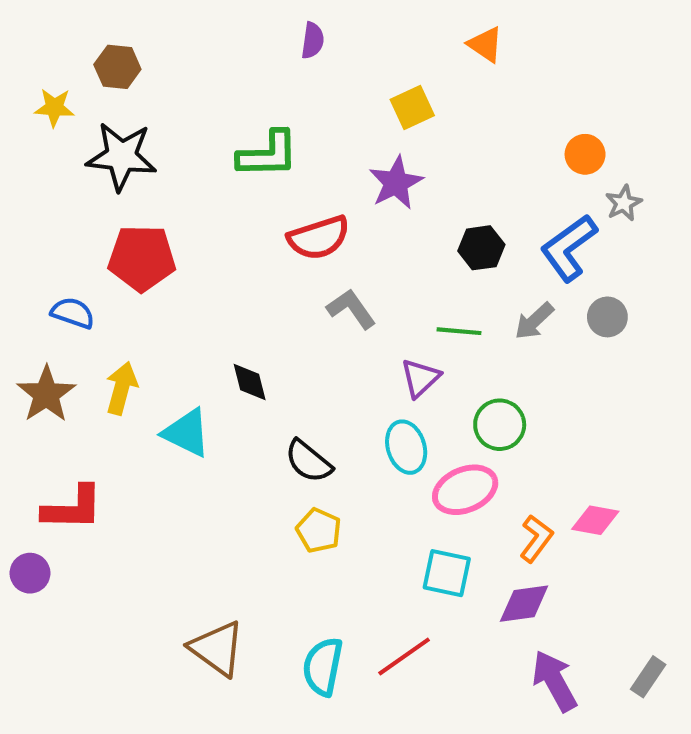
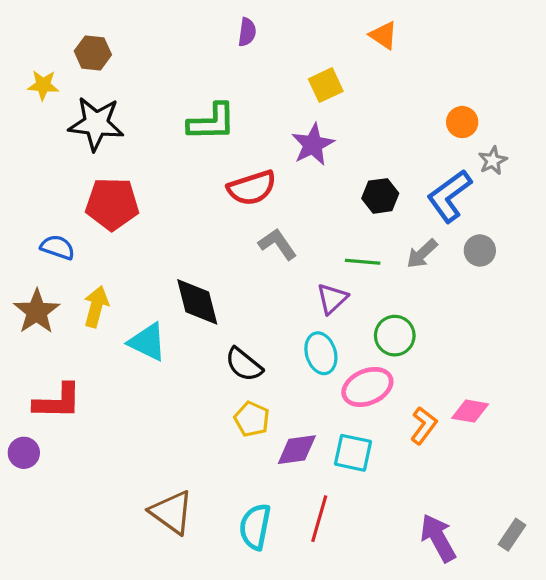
black diamond: (250, 382) -> (197, 302), size x1.6
purple diamond: (524, 604) -> (297, 450), moved
red line: (404, 656) -> (319, 519), turned -39

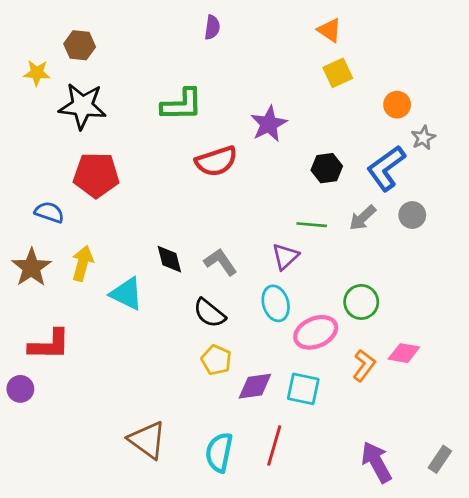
yellow square: (326, 85) -> (338, 73), moved
gray L-shape: (278, 244) -> (220, 262), moved
black diamond: (197, 302) -> (169, 259), size x0.7
green circle: (395, 336) -> (361, 302), moved

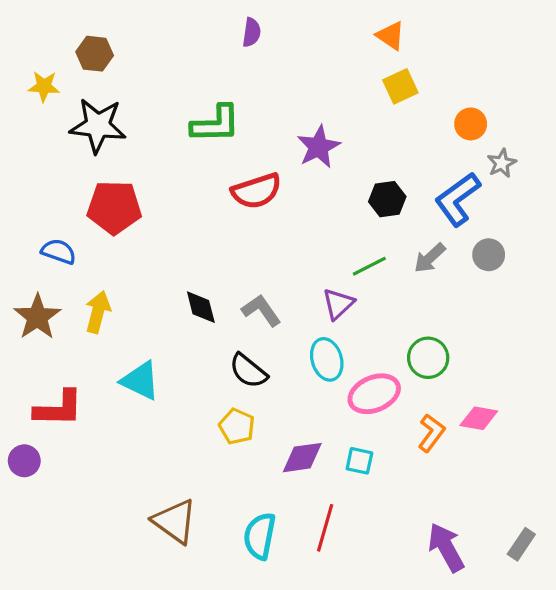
green line: (312, 225) -> (369, 266), turned -32
cyan triangle: (127, 294) -> (140, 381), moved
yellow pentagon: (216, 360) -> (237, 426), moved
cyan square: (303, 389) -> (359, 461), size x0.7

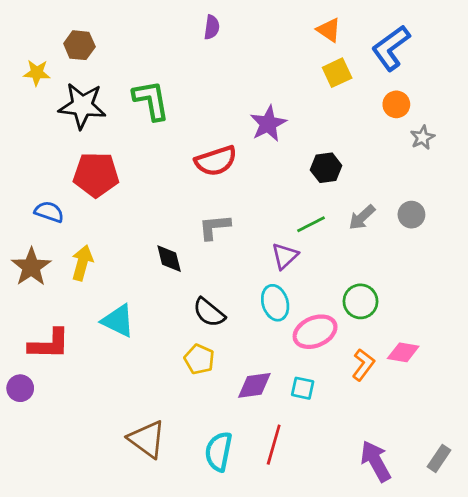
green L-shape: (216, 124) -> (151, 100), moved, turned -99
blue L-shape: (458, 199) -> (391, 48), moved
gray L-shape: (261, 310) -> (214, 227), moved, turned -60

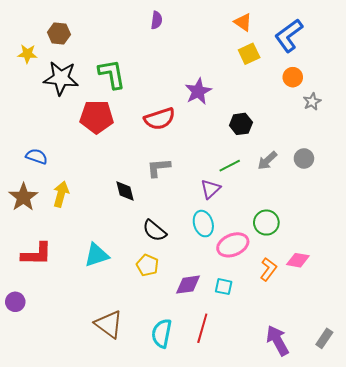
red pentagon: (96, 175) -> (97, 117), moved
cyan triangle: (118, 321) -> (97, 255), moved, turned -44
purple circle: (20, 388) -> (15, 302), moved

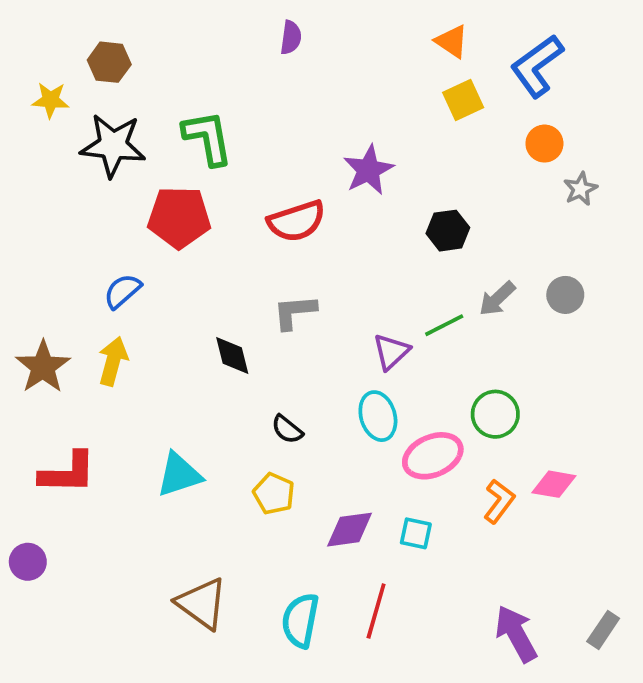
blue semicircle: (37, 156) -> (122, 291), moved, turned -60
green line: (230, 166) -> (444, 325), moved
black semicircle: (155, 231) -> (287, 429), size x0.7

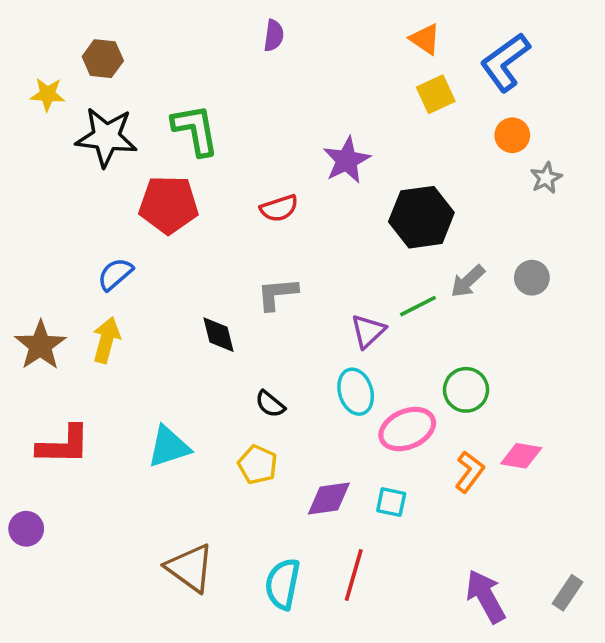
red semicircle: (297, 221) -> (279, 208), size x0.7
black hexagon: (448, 231) -> (421, 217), size x1.6

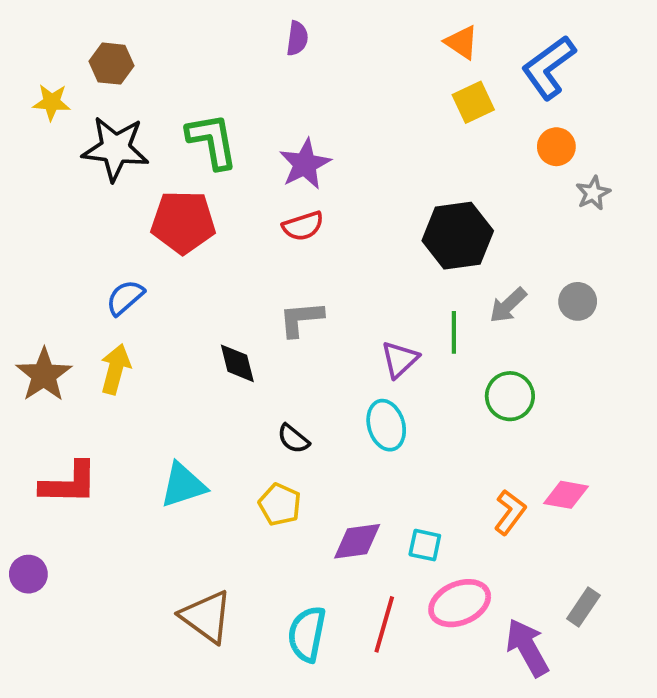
purple star: (347, 160) -> (305, 164), moved
green line: (418, 306) -> (454, 332), turned -63
green circle: (466, 390) -> (510, 396), moved
pink ellipse: (407, 429) -> (460, 603), moved
gray rectangle: (567, 593) -> (583, 607), moved

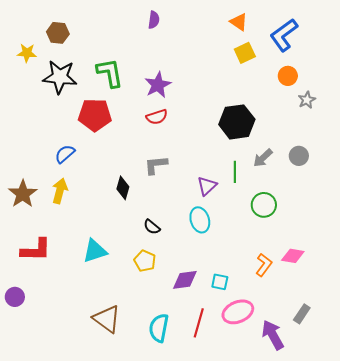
black diamond: (237, 363) -> (123, 188), turned 30

